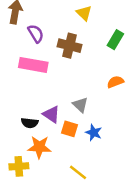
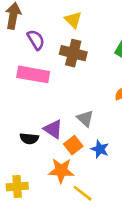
yellow triangle: (84, 13) -> (73, 20), moved
orange square: (70, 129) -> (73, 145), turned 35
orange star: (39, 147) -> (61, 171), moved

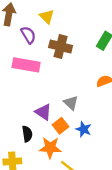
yellow triangle: (73, 20) -> (47, 17), moved
black semicircle: (29, 138) -> (27, 134), moved, turned -105

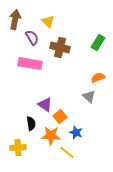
gray triangle: (71, 103) -> (89, 97), moved
blue star: (84, 129) -> (76, 133), moved

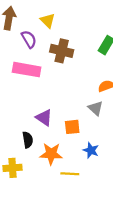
orange square: (60, 117) -> (72, 127), moved, turned 32
blue star: (76, 133) -> (91, 150), moved
yellow line: (67, 153) -> (70, 174), turned -35

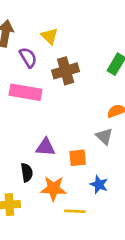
brown cross: (62, 51) -> (66, 71), turned -30
purple triangle: (44, 118) -> (46, 147), turned -30

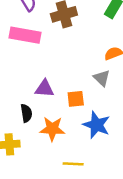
blue star: (99, 185) -> (96, 125), size x1.5
yellow line: (75, 211) -> (73, 164), moved

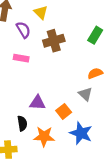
pink rectangle: (25, 35) -> (21, 58), size x0.6
orange square: (76, 99) -> (64, 111), turned -32

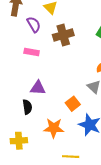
purple triangle: (37, 103) -> (38, 88), moved
black semicircle: (22, 123) -> (27, 107), moved

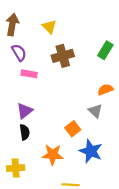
purple semicircle: (34, 24) -> (19, 53), moved
purple triangle: (38, 88) -> (25, 111), moved, turned -42

